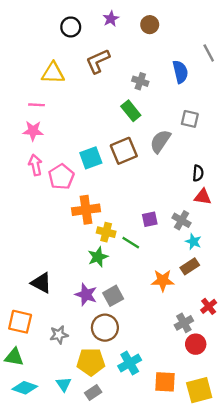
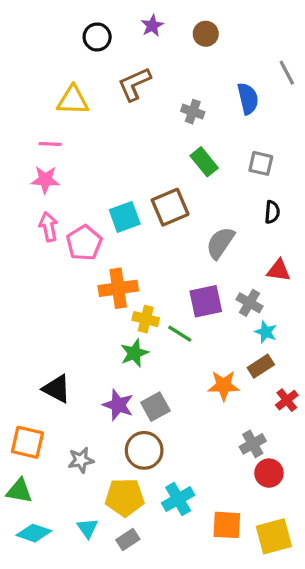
green rectangle: (131, 111) -> (204, 162), moved
gray semicircle: (160, 141) -> (220, 243), moved
black semicircle: (198, 173) -> (272, 212), moved
purple square: (150, 219) -> (206, 301), size x1.5
red cross: (209, 306) -> (287, 400), moved

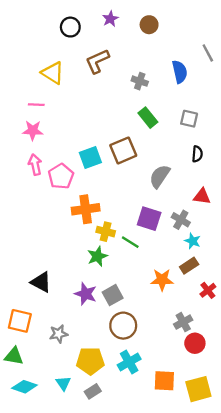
yellow triangle: (73, 100) -> (53, 73), turned 30
purple square: (206, 301) -> (149, 219), turned 30
brown circle: (144, 450) -> (123, 326), moved

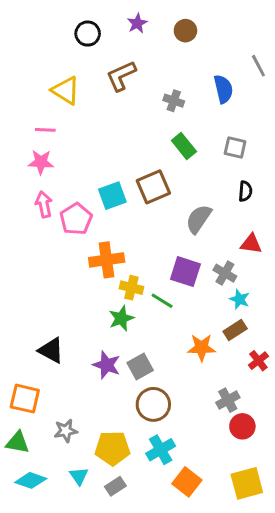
gray star: (59, 334) -> (66, 431), moved
orange square: (164, 381) -> (187, 482), moved, turned 35

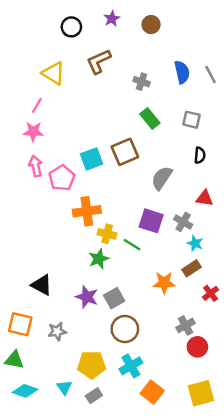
gray line: (258, 66) -> (211, 74), moved
pink line: (45, 130) -> (37, 105), turned -63
gray star: (66, 431) -> (57, 331), moved

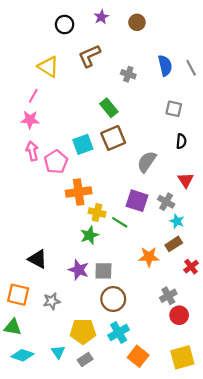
green rectangle: (150, 118) -> (109, 108), moved
red triangle: (205, 198) -> (186, 180), turned 49
gray square: (114, 298) -> (103, 271), turned 30

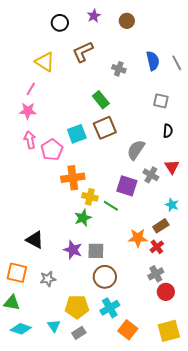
gray cross: (166, 202) -> (151, 175), moved
cyan star: (177, 221) -> (172, 205), moved
red cross: (191, 267) -> (157, 247), moved

